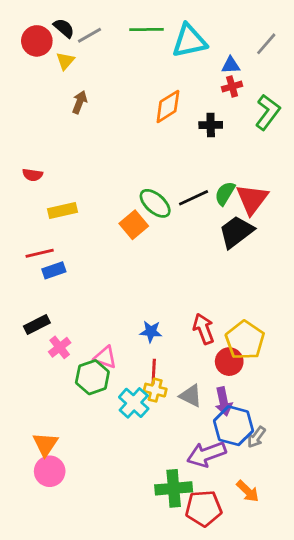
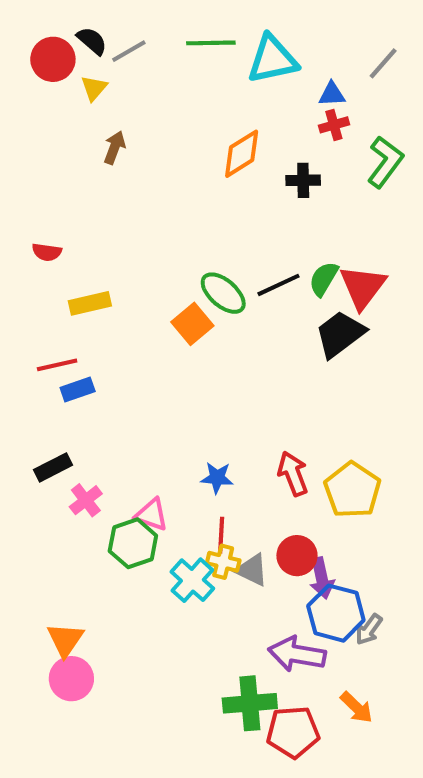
red circle: (229, 362) -> (297, 556), moved
gray triangle: (191, 396) -> (252, 570), moved
purple arrow: (206, 454) -> (297, 654), turned 30

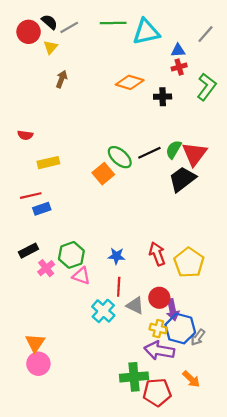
orange diamond: (242, 154) -> (130, 82), turned 48
green hexagon: (133, 543) -> (71, 255), moved
yellow cross: (223, 562) -> (158, 329), moved

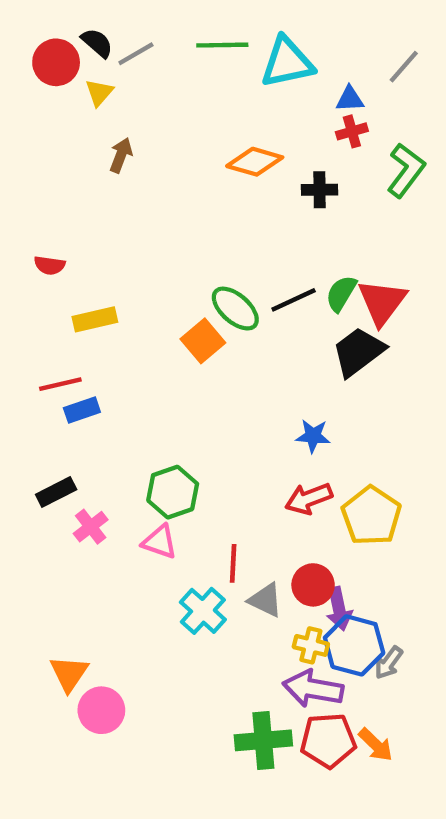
red arrow: (157, 254) -> (309, 499), turned -90
green hexagon: (71, 255) -> (173, 492), moved
blue star: (116, 256) -> (313, 436), moved
pink circle: (38, 364) -> (101, 710), moved
red pentagon: (157, 392) -> (328, 740), moved

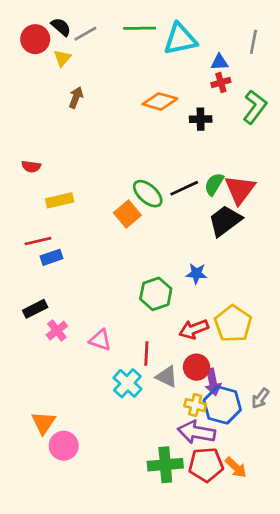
gray line: (404, 67) -> (253, 42), turned -30
green hexagon: (173, 492) -> (156, 294), moved
red arrow: (309, 499) -> (194, 329), moved
gray arrow: (389, 663) -> (260, 398), moved

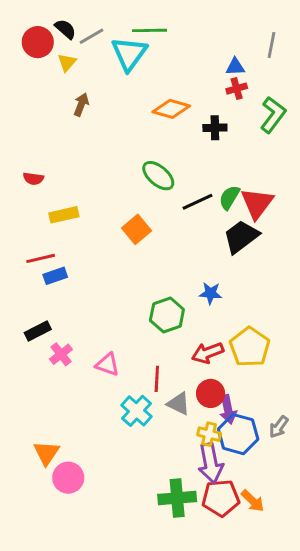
cyan triangle: (180, 39) -> (129, 54), moved, turned -42
green ellipse: (148, 194) -> (158, 176), moved
purple arrow: (196, 432) -> (211, 463), turned -111

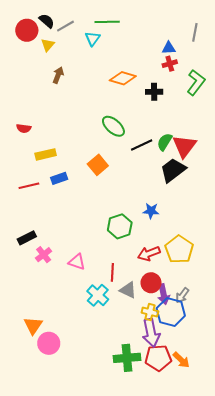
cyan triangle: (129, 54) -> (93, 39), size x0.6
blue rectangle: (55, 276) -> (59, 178), moved
gray arrow: (279, 427) -> (182, 295), moved

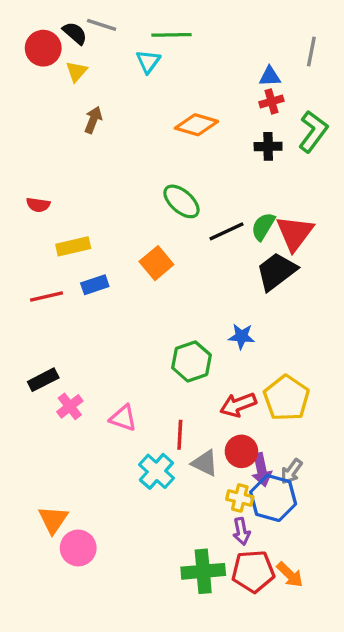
gray line: (65, 26) -> (102, 25), moved, turned 48
black cross: (154, 92) -> (268, 146), moved
purple arrow: (151, 333) -> (241, 531), size x0.6

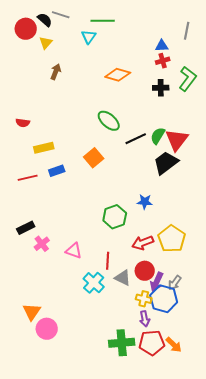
purple arrow: (261, 470) -> (157, 282), turned 36

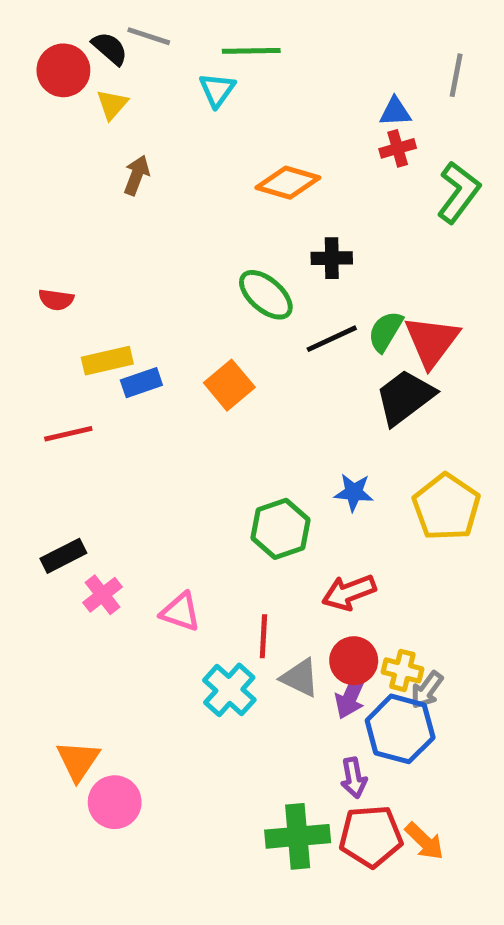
black cross: (161, 88) -> (332, 258), moved
blue rectangle: (57, 171) -> (141, 383), moved
yellow pentagon: (172, 239) -> (446, 507), moved
purple arrow: (157, 282) -> (351, 695), moved
yellow cross: (144, 299) -> (402, 670), moved

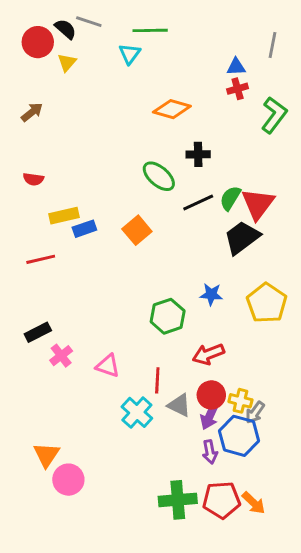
brown arrow: (137, 175) -> (32, 112), moved, turned 30
purple arrow: (354, 778) -> (210, 452), moved

